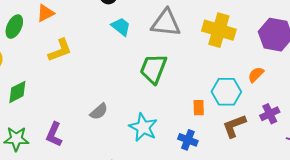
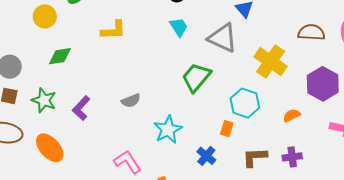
cyan hexagon: (226, 92) -> (245, 103), moved

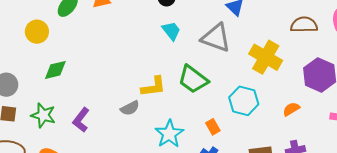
yellow L-shape: (113, 30) -> (153, 87), moved
green trapezoid: (196, 77) -> (193, 79), turned -88
orange rectangle: (227, 129) -> (213, 127), moved, turned -42

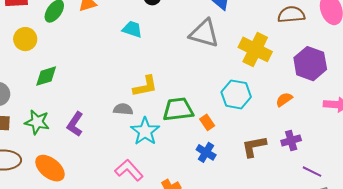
cyan trapezoid: (171, 31) -> (132, 29), moved, turned -30
green trapezoid: (193, 79) -> (178, 109), moved, turned 140
gray semicircle: (130, 108) -> (123, 109), turned -144
cyan star: (169, 134) -> (145, 131), moved

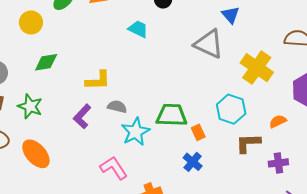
yellow L-shape: (145, 86) -> (98, 80), moved
purple L-shape: (75, 124) -> (82, 116), moved
brown L-shape: (254, 146) -> (248, 143), moved

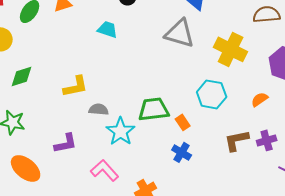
purple L-shape: (82, 116) -> (66, 143), moved, turned -135
brown L-shape: (248, 143) -> (237, 140), moved

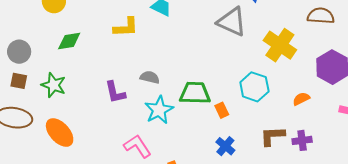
yellow L-shape: (76, 86) -> (126, 27), moved
gray semicircle: (99, 109) -> (150, 77), moved
purple L-shape: (66, 143) -> (115, 92), moved, turned 80
blue cross: (182, 152) -> (225, 146), moved

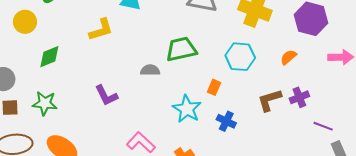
gray semicircle: (150, 77) -> (150, 70), moved
green trapezoid: (195, 93) -> (181, 49), moved
cyan star: (159, 110) -> (187, 109), moved
orange rectangle: (222, 110) -> (214, 87), turned 63

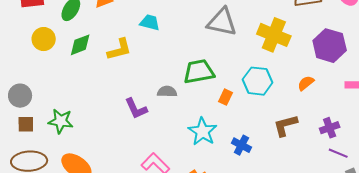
green diamond: (49, 57) -> (80, 45), moved
orange rectangle: (214, 87) -> (225, 97), moved
purple L-shape: (106, 95) -> (136, 108), moved
purple cross: (299, 97) -> (330, 128), moved

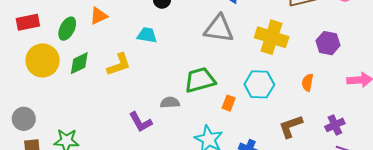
yellow circle: (44, 39) -> (43, 60), size x1.4
purple hexagon: (330, 46) -> (328, 43), size x0.7
orange semicircle: (306, 83) -> (307, 82), turned -36

